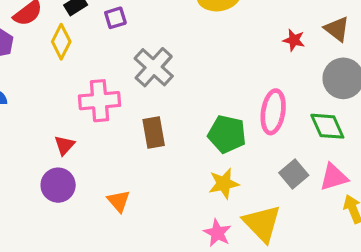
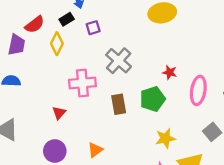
red star: (294, 40) -> (170, 72), moved
green pentagon: (227, 134) -> (153, 99), moved, turned -30
purple circle: (58, 185) -> (55, 151), moved
orange triangle: (119, 201) -> (95, 150), turned 35

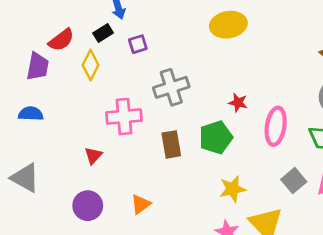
gray cross: (119, 61) -> (171, 87), turned 30

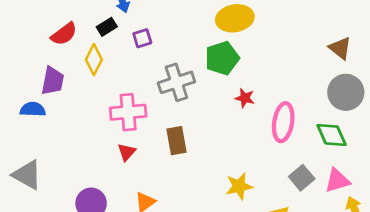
purple trapezoid: (38, 66) -> (53, 81), moved
green pentagon: (216, 137) -> (222, 58), moved
red triangle: (93, 156) -> (127, 152), moved

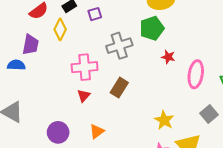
brown rectangle: (176, 141) -> (119, 88), turned 42
yellow star: (239, 186) -> (164, 120), turned -30

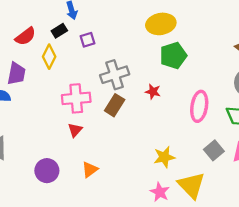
green pentagon: (152, 28) -> (173, 56), moved
red star: (168, 57) -> (153, 92), moved
brown rectangle: (119, 88) -> (115, 105), moved
yellow star: (164, 120) -> (164, 157), turned 30

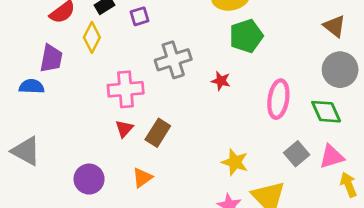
brown rectangle: (115, 105) -> (158, 133), moved
yellow star: (164, 157) -> (235, 162), turned 30

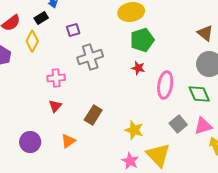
purple square: (140, 16) -> (73, 30), moved
red star: (221, 81) -> (138, 68), moved
pink cross: (126, 89) -> (56, 78), size x0.7
brown rectangle: (158, 133) -> (93, 115), moved

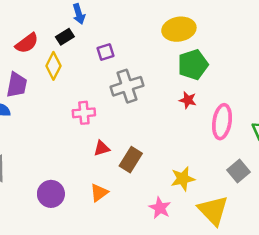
red triangle: (55, 106) -> (102, 148), moved, turned 32
yellow star: (134, 130) -> (183, 179), turned -30
pink star: (130, 161) -> (160, 208), moved

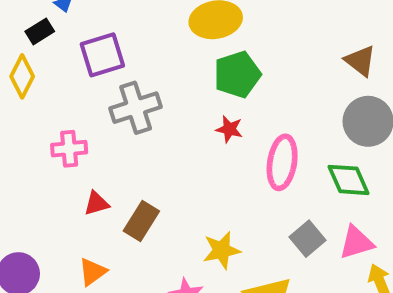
purple square: (105, 52) -> (102, 55), size x1.6

